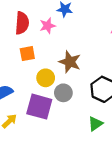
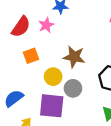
red semicircle: (22, 23) -> (21, 27), turned 40

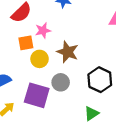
pink star: (46, 25) -> (43, 30), moved
yellow circle: (53, 77) -> (40, 59), moved

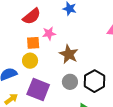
yellow circle: (40, 59) -> (30, 61), moved
gray circle: (61, 82) -> (70, 82), moved

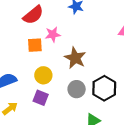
yellow circle: (30, 61) -> (43, 75), moved
purple square: (38, 89) -> (41, 98), size x0.6

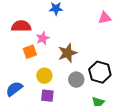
red semicircle: (33, 15) -> (21, 26), turned -126
brown star: (75, 58) -> (68, 53), turned -30

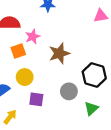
yellow circle: (44, 76) -> (25, 77), moved
gray circle: (76, 80) -> (69, 91), moved

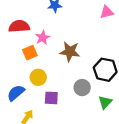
brown star: (59, 53) -> (70, 52), turned 30

